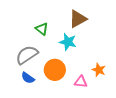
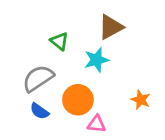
cyan star: (68, 42) -> (97, 60), turned -30
pink triangle: (81, 82) -> (97, 124), moved

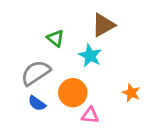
cyan star: (97, 60) -> (90, 56), turned -30

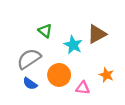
brown triangle: (103, 25) -> (97, 34), moved
pink triangle: (90, 115) -> (83, 88), moved

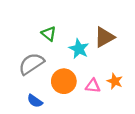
blue semicircle: (30, 84) -> (35, 101), moved
pink triangle: (83, 88) -> (93, 86), moved

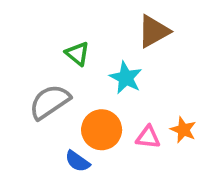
brown triangle: (104, 37) -> (154, 31), moved
blue semicircle: (35, 101) -> (77, 161), moved

